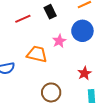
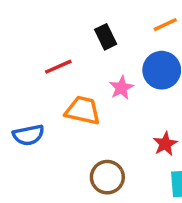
red line: (23, 19) -> (58, 67), moved

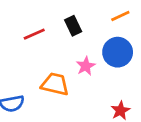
red line: (58, 67) -> (34, 34), moved

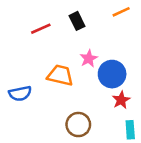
blue circle: (118, 52) -> (112, 74), moved

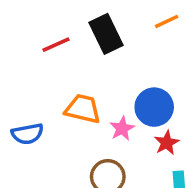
black rectangle: (77, 21) -> (106, 34), size x1.5
pink star: (89, 58) -> (122, 128), moved

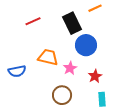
black rectangle: (106, 34) -> (72, 23), moved
blue circle: (154, 107) -> (86, 45), moved

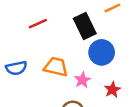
blue semicircle: (17, 71) -> (16, 68), moved

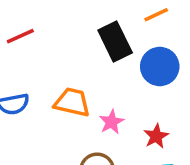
red line: (38, 24) -> (20, 36), moved
blue circle: (102, 52) -> (160, 67), moved

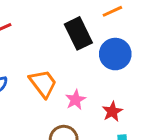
orange trapezoid: (72, 102) -> (43, 83), turned 40

